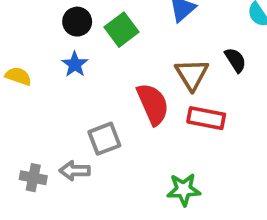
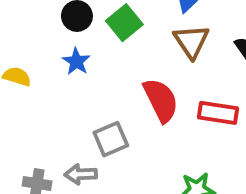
brown triangle: (192, 74) -> (191, 41), moved

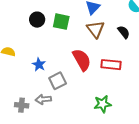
green square: (124, 23) -> (61, 22), turned -36
blue star: (76, 61) -> (39, 64), moved

